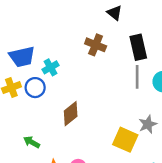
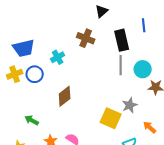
black triangle: (115, 13) -> (102, 11), turned 40
cyan cross: (51, 67) -> (58, 57), moved

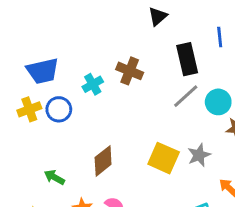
brown cross: (86, 38) -> (130, 71), moved
gray line: (121, 65) -> (186, 96), turned 48
brown diamond: (65, 96) -> (103, 161), moved
yellow square: (111, 118) -> (164, 158), moved

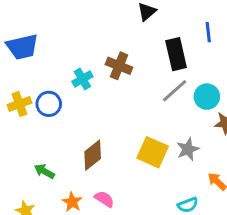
blue trapezoid: (43, 71) -> (22, 47), moved

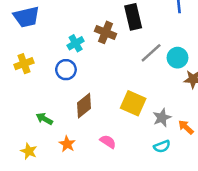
black rectangle: (176, 54) -> (133, 17), moved
blue circle: (49, 104) -> (66, 70), moved
gray star: (188, 149) -> (162, 118), moved
pink semicircle: (104, 199) -> (108, 142), moved

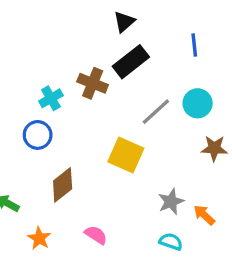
black rectangle: (133, 17) -> (131, 62), turned 65
cyan circle: (177, 58) -> (198, 103), moved
yellow square: (133, 103) -> (126, 155), moved
cyan semicircle: (162, 146) -> (171, 242), turned -140

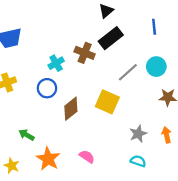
brown diamond: (63, 185) -> (71, 109), moved
orange arrow: (204, 215) -> (167, 135), moved, turned 35
orange star: (39, 238) -> (48, 159), size x1.5

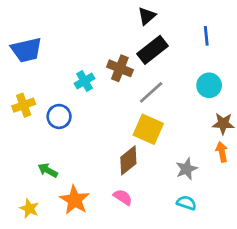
gray line: (128, 72) -> (151, 92), moved
blue circle: (47, 88) -> (59, 116), moved
brown diamond: (71, 109) -> (128, 160), moved
orange arrow: (167, 135) -> (222, 152), moved

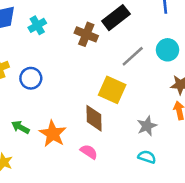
cyan cross: (85, 81) -> (37, 25), moved
gray line: (151, 92) -> (133, 56), moved
brown diamond: (128, 160) -> (94, 118), turned -52
orange star: (75, 200) -> (53, 134), moved

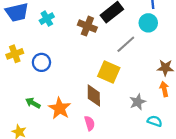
cyan circle: (168, 50) -> (148, 23), moved
pink semicircle: (89, 152) -> (90, 123), turned 40
cyan semicircle: (147, 157) -> (155, 121), moved

